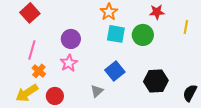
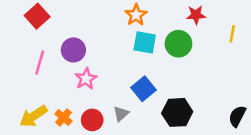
purple circle: (71, 39) -> (73, 50), moved
orange cross: (39, 71) -> (63, 117), moved
black hexagon: (156, 81) -> (177, 112), moved
red circle: (55, 96) -> (92, 120), moved

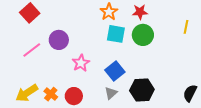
red star: (196, 15) -> (140, 12), moved
pink line: (40, 62) -> (32, 50), turned 36
pink star: (86, 79) -> (81, 63), moved
gray triangle: (121, 114) -> (111, 93), moved

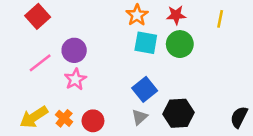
yellow line: (186, 27) -> (220, 19), moved
pink star: (81, 63) -> (75, 79), moved

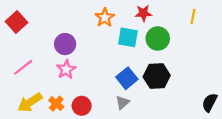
orange star: (137, 15) -> (105, 18), moved
red star: (176, 15) -> (143, 13), moved
red square: (38, 16) -> (17, 22), moved
pink line: (40, 63) -> (23, 67), moved
black hexagon: (179, 113) -> (157, 76), moved

